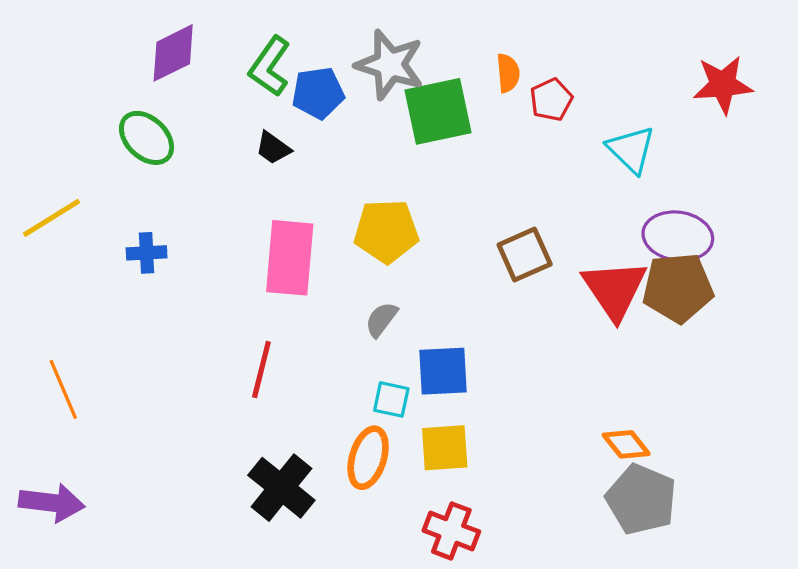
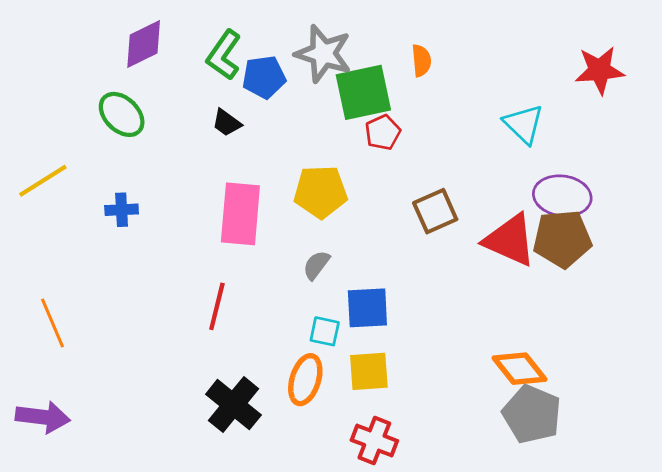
red pentagon: (551, 100) -> (383, 132), moved
red triangle: (615, 289) -> (510, 240), turned -32
orange diamond: (626, 444) -> (519, 369), size x1.4

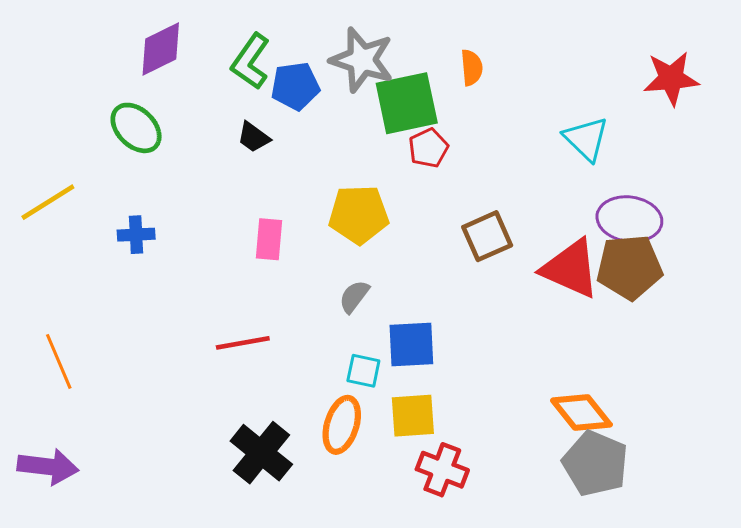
pink rectangle: (240, 214) -> (269, 239), size x0.6
red line: (217, 306) -> (243, 343), turned 66
red cross: (374, 440) -> (442, 470), moved

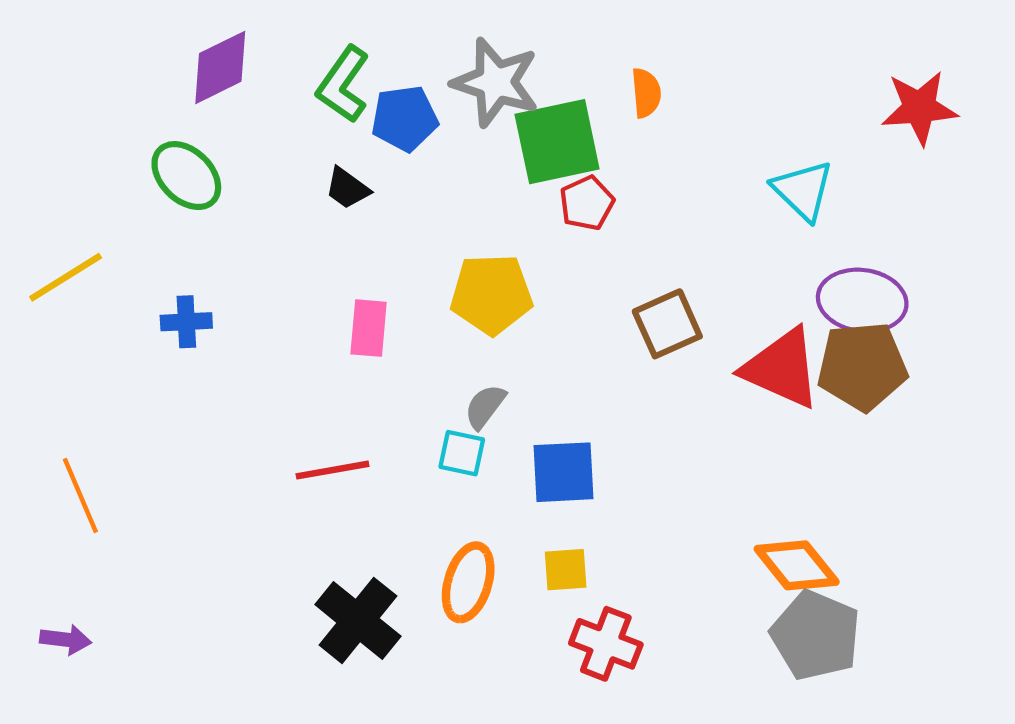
cyan square: (363, 371) -> (462, 453), moved
yellow square: (413, 416) -> (566, 570), size x0.7
purple arrow: (48, 467) -> (66, 640), size x0.6

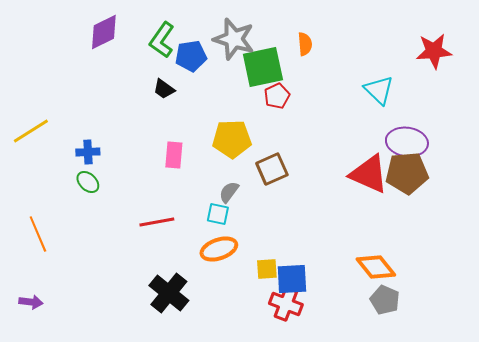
green ellipse: (186, 176) -> (88, 182), moved, size x0.7
brown square: (667, 324) -> (272, 169), moved
blue square: (563, 472) -> (292, 279), moved
orange ellipse: (468, 582) -> (219, 249), moved, turned 54
gray pentagon: (816, 635) -> (385, 300), size x0.7

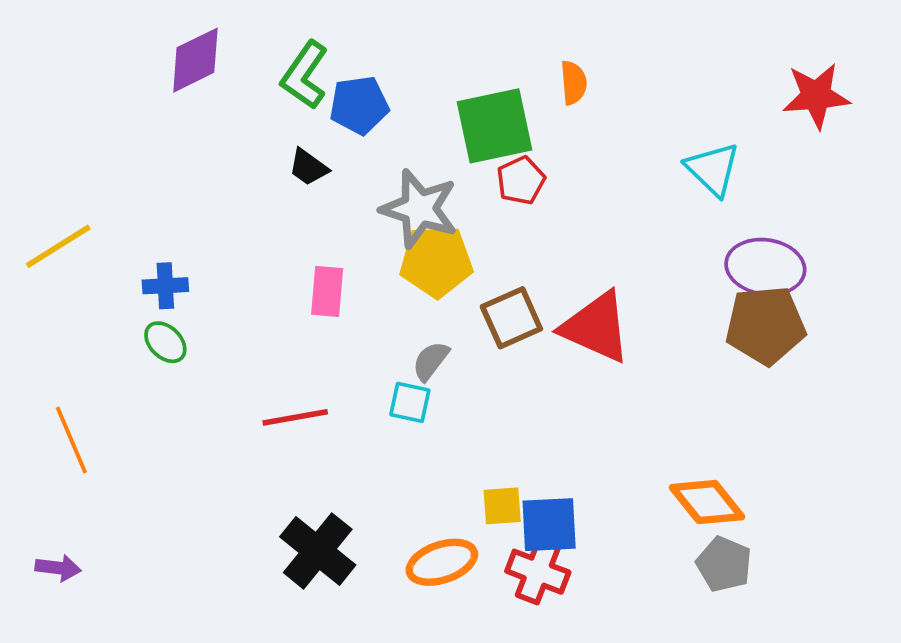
gray star: (234, 39) -> (419, 209), moved
red triangle: (369, 174) -> (596, 327), moved
orange ellipse: (219, 249) -> (442, 562), moved

